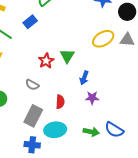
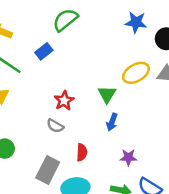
green triangle: (67, 56) -> (107, 94), moved
gray semicircle: (32, 85) -> (55, 126), moved
purple star: (92, 98) -> (128, 157), moved

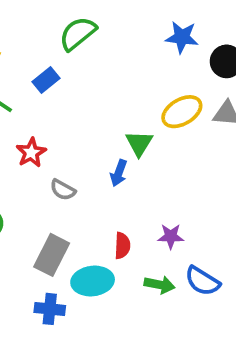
red star: (64, 101) -> (31, 153), moved
blue arrow: (112, 122) -> (119, 173), moved
red semicircle: (82, 152) -> (122, 246), moved

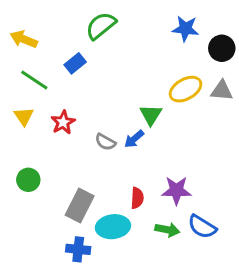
blue arrow: (119, 173) -> (134, 139), turned 30
gray semicircle: (63, 190) -> (105, 142), moved
purple star: (171, 236) -> (176, 190), size x1.4

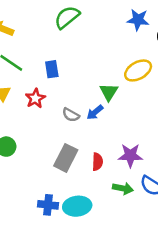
blue rectangle: (75, 63) -> (52, 69), moved, turned -60
gray rectangle: (80, 205) -> (66, 158), moved
cyan ellipse: (113, 227) -> (77, 206), moved

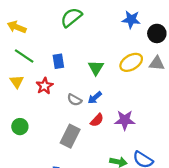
green triangle: (109, 92) -> (96, 68), moved
purple star: (130, 155) -> (125, 120), moved
red semicircle: (97, 162) -> (97, 120), moved, turned 40

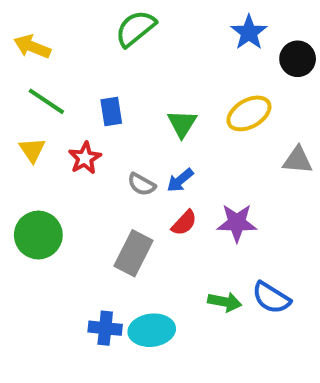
blue star: (131, 20) -> (249, 32), turned 30
gray triangle: (157, 63) -> (298, 160), moved
green circle: (20, 127) -> (38, 235), size x1.5

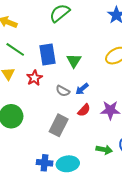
blue rectangle: (111, 111) -> (48, 55), size x1.5
green triangle: (182, 124) -> (74, 61), moved

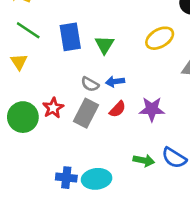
red star: (34, 78) -> (53, 108), moved
blue arrow: (82, 89) -> (115, 82), turned 32
gray rectangle: (59, 125) -> (86, 113), moved

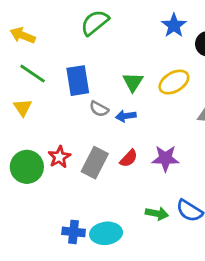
green triangle: (104, 45) -> (133, 82), moved
blue arrow: (115, 82) -> (126, 116), moved
gray semicircle: (90, 84) -> (99, 109), moved

